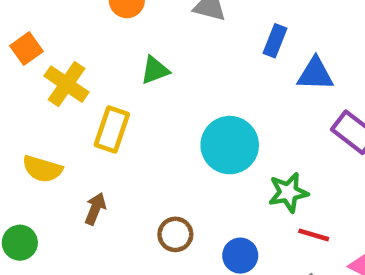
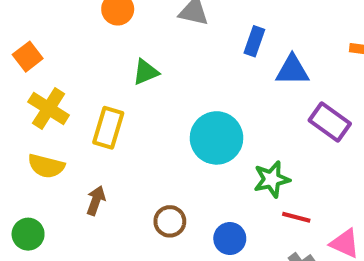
yellow cross: (66, 84) -> (49, 109), moved

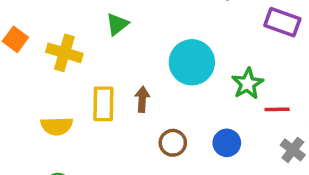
yellow cross: (49, 109) -> (64, 53), moved
yellow rectangle: (108, 128) -> (103, 104), moved
brown arrow: (96, 201) -> (142, 99), moved

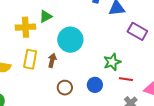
yellow cross: (64, 53) -> (25, 27), moved, turned -30
cyan circle: (192, 62) -> (70, 40), moved
blue circle: (227, 143) -> (95, 85), moved

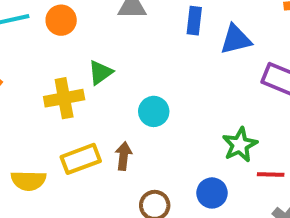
cyan circle: (70, 40) -> (154, 111), size x0.6
yellow rectangle: (30, 59) -> (81, 159), turned 66

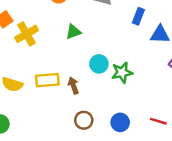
yellow cross: (64, 98) -> (27, 34), moved, turned -35
green star: (240, 145) -> (122, 72), moved
brown arrow: (124, 156) -> (73, 86), turned -42

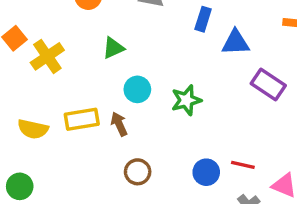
cyan circle: (99, 64) -> (137, 89), moved
blue circle: (120, 122) -> (206, 172), moved

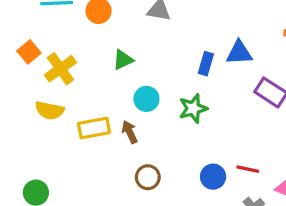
blue rectangle: (203, 19) -> (206, 64), moved
yellow semicircle: (33, 129) -> (50, 110), moved

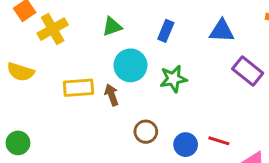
blue rectangle: (206, 64) -> (166, 31), moved
cyan circle: (146, 99) -> (130, 65), size x1.4
yellow semicircle: (50, 110) -> (21, 72), moved
brown circle: (148, 177) -> (146, 132), moved

